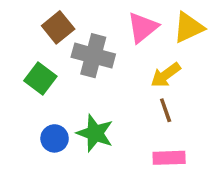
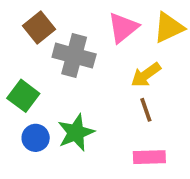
green square: (40, 79) -> (23, 96), moved
green star: (95, 133) -> (76, 133), turned 30

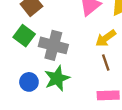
gray cross: (74, 56) -> (53, 45), moved
green square: (23, 96) -> (24, 36), moved

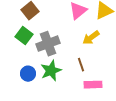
gray cross: (53, 45) -> (48, 44), turned -35
brown line: (106, 62) -> (81, 65), moved

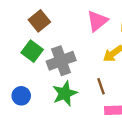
blue circle: (28, 74) -> (21, 96), moved

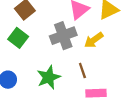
gray cross: (61, 61) -> (63, 36), moved

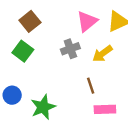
gray cross: (63, 36) -> (70, 49), size x0.7
green star: (49, 77) -> (43, 107), moved

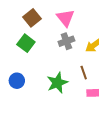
pink triangle: (87, 21) -> (65, 18), moved, turned -30
green star: (43, 107) -> (57, 83), moved

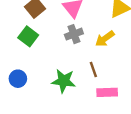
green star: (57, 83) -> (64, 81), turned 30

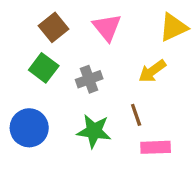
gray cross: (74, 34) -> (89, 79), moved
blue circle: (18, 79) -> (29, 128), size x1.5

